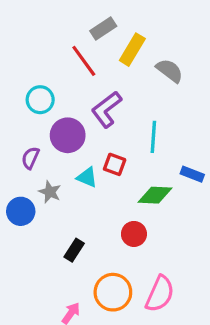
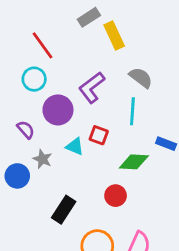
yellow rectangle: (132, 50) -> (114, 36), turned -56
red line: (84, 61) -> (43, 45), moved
gray semicircle: (170, 71) -> (141, 78), moved
purple semicircle: (30, 158) -> (26, 130), turned 114
black rectangle: (74, 250) -> (64, 210), size x1.4

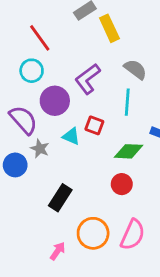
purple semicircle: (26, 130) -> (23, 120), size x1.6
red circle: (116, 196) -> (122, 184), moved

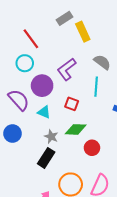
cyan triangle: (71, 136) -> (44, 112), moved
gray star: (40, 149) -> (51, 137), moved
green diamond: (129, 151) -> (76, 129), moved

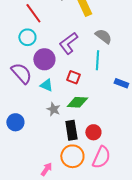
blue circle: (12, 134) -> (15, 122), moved
red circle: (92, 148) -> (93, 132), moved
black rectangle: (46, 158) -> (71, 130), moved, turned -42

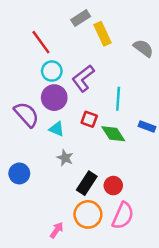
gray semicircle: (103, 36) -> (143, 48), moved
cyan circle: (27, 37) -> (52, 71), moved
green diamond: (77, 102) -> (113, 134), moved, turned 55
black rectangle: (71, 130) -> (87, 183), turned 42

